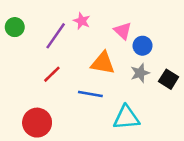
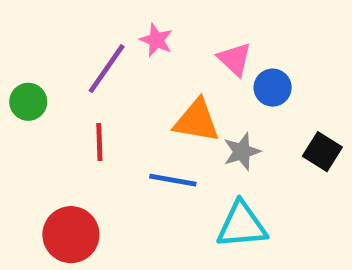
green circle: (15, 27) -> (28, 102), moved
gray star: (140, 73) -> (242, 152), moved
red line: (52, 74) -> (99, 142), turned -48

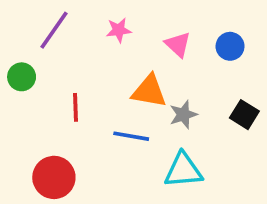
pink star: (156, 40) -> (119, 30), turned -30
purple line: (107, 69) -> (54, 30), moved
blue circle: (273, 88) -> (230, 46), moved

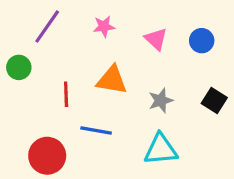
orange triangle: (149, 91) -> (112, 80), moved
blue line: (131, 136) -> (96, 130), moved

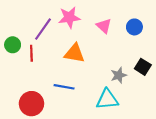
purple line: (47, 26) -> (43, 29), moved
pink star: (104, 26) -> (69, 17), size x1.5
red line: (66, 94) -> (31, 53), moved
gray star: (161, 101) -> (119, 75), moved

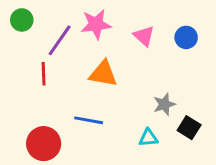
green circle: (13, 45) -> (22, 20), moved
black square: (143, 67) -> (189, 128), moved
cyan triangle: (107, 99) -> (148, 138), size x0.6

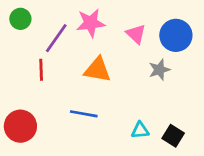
blue circle: (186, 37) -> (176, 35), size x1.5
gray star: (164, 104) -> (159, 70), moved
black square: (189, 128) -> (173, 136), moved
red circle: (44, 144) -> (20, 126), moved

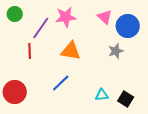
pink triangle: (136, 34) -> (105, 17), moved
blue line: (84, 114) -> (61, 83), turned -54

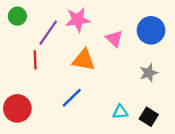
pink triangle: (105, 17) -> (114, 39), moved
gray star: (116, 51) -> (149, 73), moved

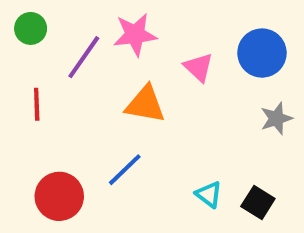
red line: (35, 60) -> (37, 104), moved
gray star: (149, 73) -> (276, 119), moved
red circle: (17, 108) -> (59, 196), moved
cyan triangle: (120, 112) -> (209, 194), turned 42

